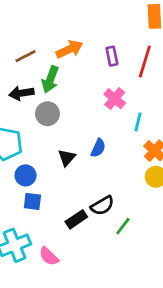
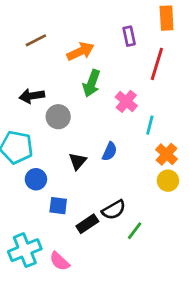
brown line: (26, 56) -> (36, 40), moved
purple rectangle: (112, 56) -> (129, 36), moved
green arrow: (50, 79) -> (92, 83), moved
blue square: (32, 201) -> (58, 206), moved

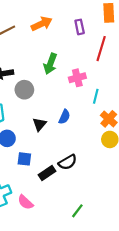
orange arrow: (80, 51) -> (42, 24), moved
pink cross: (126, 101) -> (77, 78), turned 35
green line: (135, 231) -> (77, 211), moved

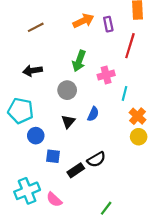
orange arrow: (42, 24) -> (83, 21), moved
gray circle: (24, 90) -> (67, 90), moved

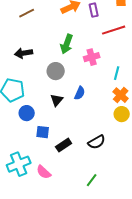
red line: (130, 46) -> (114, 30), turned 55
cyan line: (125, 93) -> (117, 73), moved
black semicircle: (96, 159) -> (97, 142), moved

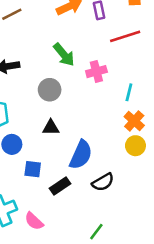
green arrow: (67, 44) -> (64, 55), turned -60
blue semicircle: (80, 93) -> (81, 155), moved, size x1.6
black triangle: (57, 100) -> (51, 127), turned 48

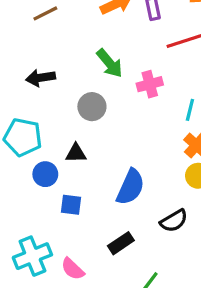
black triangle: (51, 127) -> (76, 153), moved
black semicircle: (103, 182) -> (174, 221), moved
black rectangle: (60, 186) -> (121, 243), moved

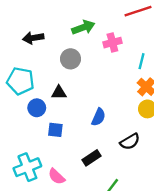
green arrow: (110, 63) -> (83, 27), turned -70
blue semicircle: (131, 187) -> (98, 117), size x0.7

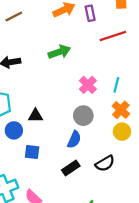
pink cross: (112, 43) -> (88, 85), moved, turned -30
gray circle: (71, 59) -> (83, 116), moved
black rectangle: (91, 158) -> (71, 168), moved

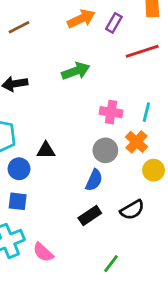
purple rectangle: (90, 13) -> (114, 23), turned 42
pink cross: (88, 85) -> (111, 112), turned -36
orange cross: (121, 110) -> (137, 142), moved
blue square: (32, 152) -> (18, 201), moved

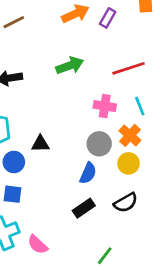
red line: (142, 51) -> (129, 68), moved
cyan line: (146, 112) -> (140, 106), turned -36
yellow circle: (154, 170) -> (129, 163), moved

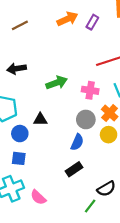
green arrow: (70, 65) -> (57, 83), moved
black semicircle: (126, 203) -> (106, 189), moved

